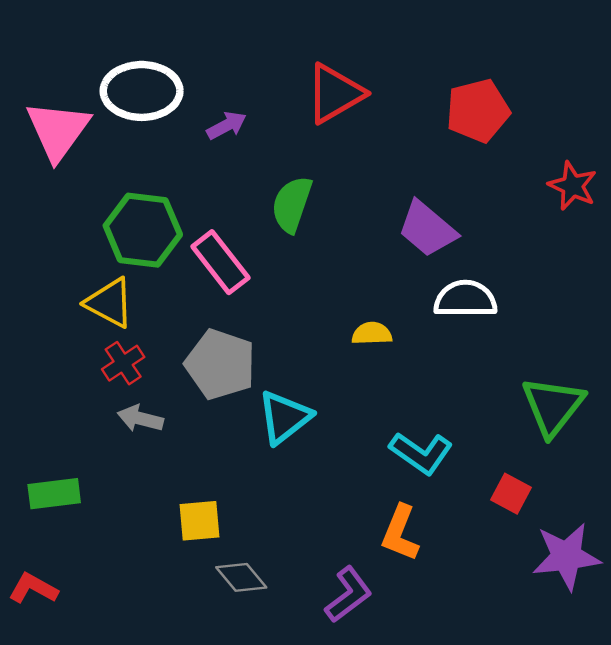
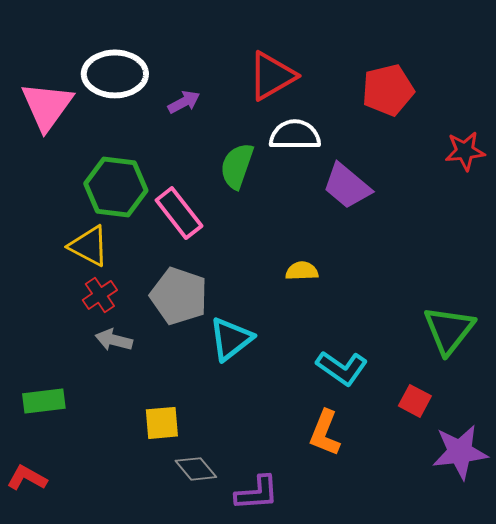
red star: (573, 186) -> (465, 151), turned -30
white semicircle: (465, 299) -> (295, 135), moved
purple L-shape: (348, 595) -> (257, 493), moved, turned 33

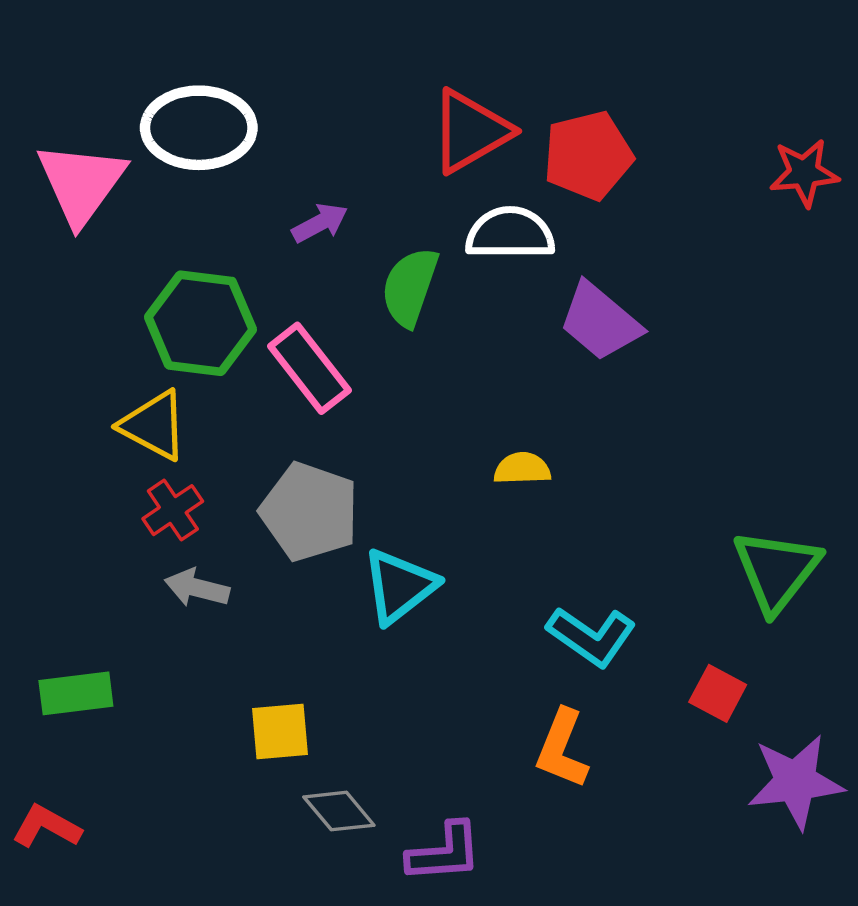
red pentagon: (388, 90) -> (588, 155), moved
purple arrow: (184, 102) -> (320, 223), moved
red star: (465, 151) -> (804, 173), moved

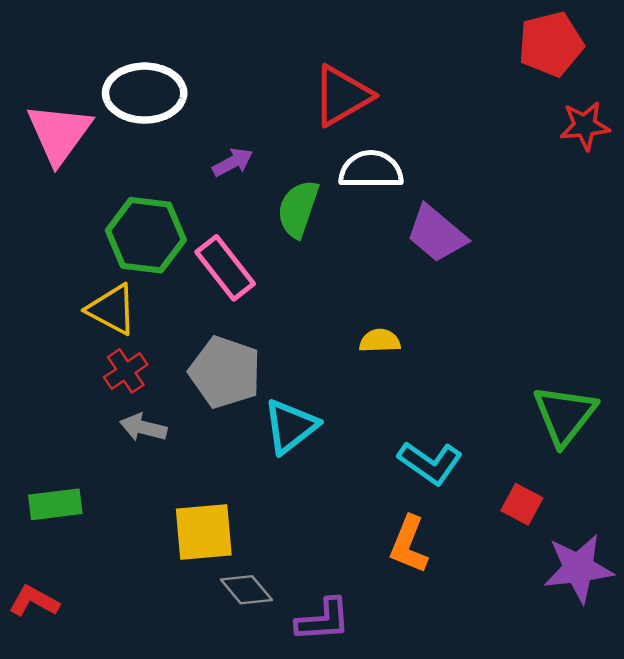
red pentagon: (588, 155) -> (551, 44), moved
yellow square: (280, 731) -> (204, 532), size x1.4

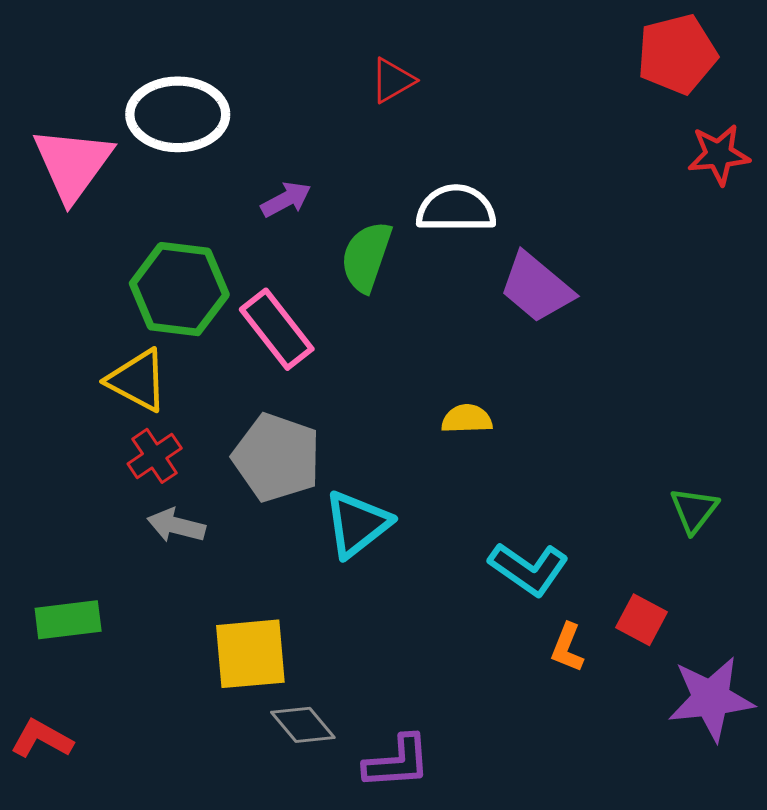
red triangle: (342, 96) -> (393, 80), moved, size x0.6
green triangle: (565, 415) -> (694, 510), size x0.6
orange L-shape: (409, 545) -> (567, 648), moved, size x0.7

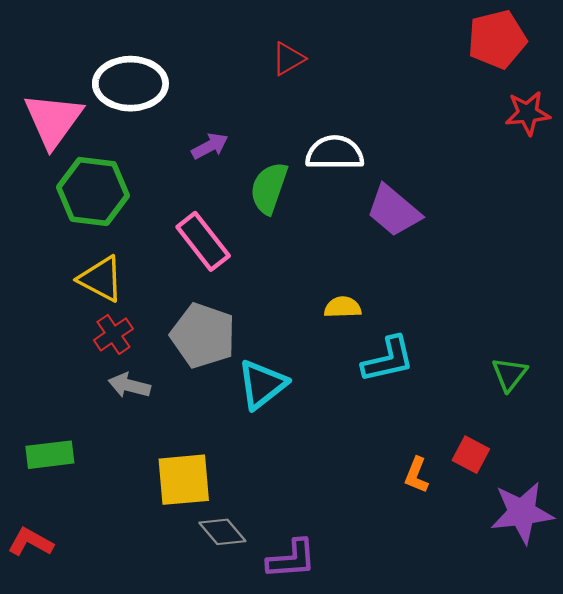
green hexagon: (179, 289) -> (93, 191), moved
cyan L-shape: (529, 569) -> (388, 359), moved, turned -48

